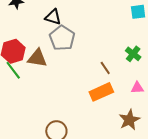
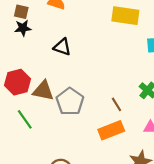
gray pentagon: (62, 38) -> (70, 102), moved
green line: (13, 70) -> (25, 119), moved

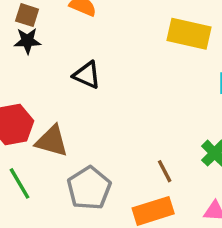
gray pentagon: (70, 102) -> (89, 188), moved

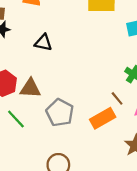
brown line: (165, 171) -> (117, 98), moved

